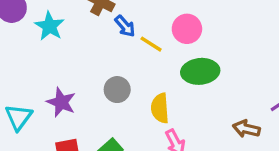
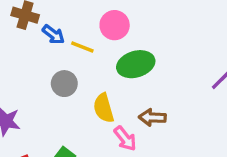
gray circle: (117, 90) -> (64, 84), moved
brown arrow: (246, 129) -> (152, 117), moved

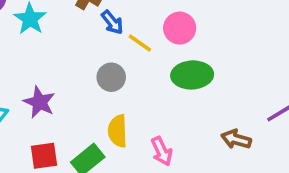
yellow semicircle: (104, 108) -> (118, 131), moved
brown arrow: (152, 117) -> (236, 139), moved

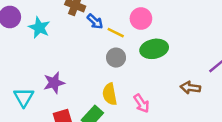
gray circle: (111, 77) -> (116, 58), moved
purple star: (39, 102) -> (54, 83), turned -30

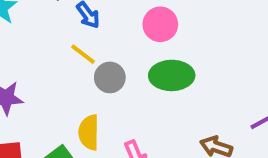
yellow line: (116, 33) -> (83, 54), moved

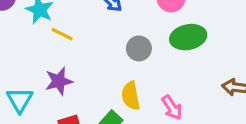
yellow line: (83, 54) -> (62, 34), moved

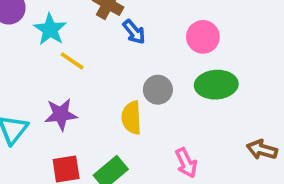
yellow semicircle: (131, 96) -> (132, 118), moved

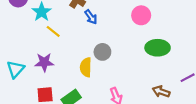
pink circle: (203, 37) -> (141, 15), moved
green ellipse: (216, 85) -> (158, 48), moved

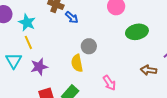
yellow line: (53, 31) -> (28, 42), moved, turned 40
cyan triangle: (15, 69) -> (14, 61), moved

